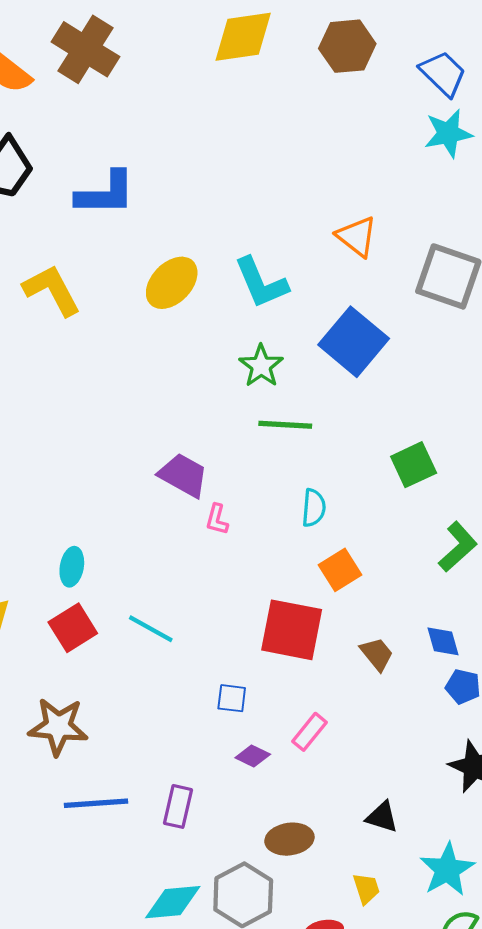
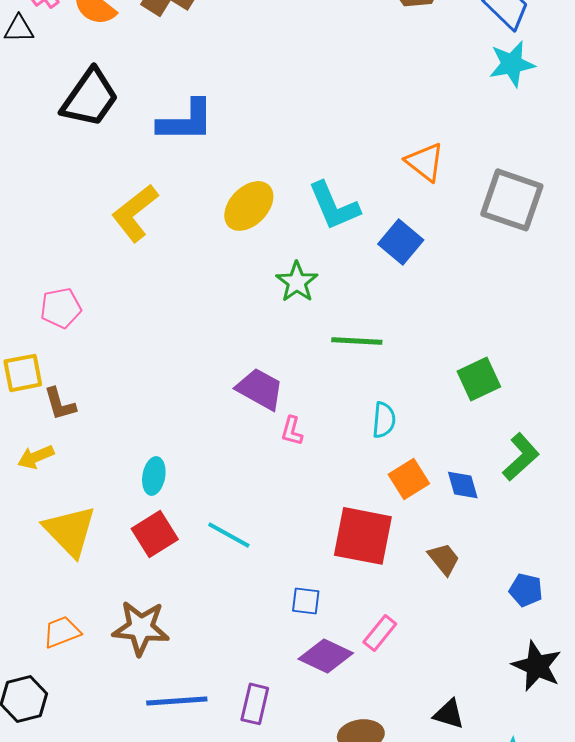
yellow L-shape: (52, 290) -> (135, 213), turned -100
blue square: (354, 342) -> (401, 242), moved, size x0.7
green star: (261, 366) -> (297, 282), moved
blue diamond: (443, 641) -> (463, 485), moved
purple diamond: (253, 756) -> (326, 656), size x1.6

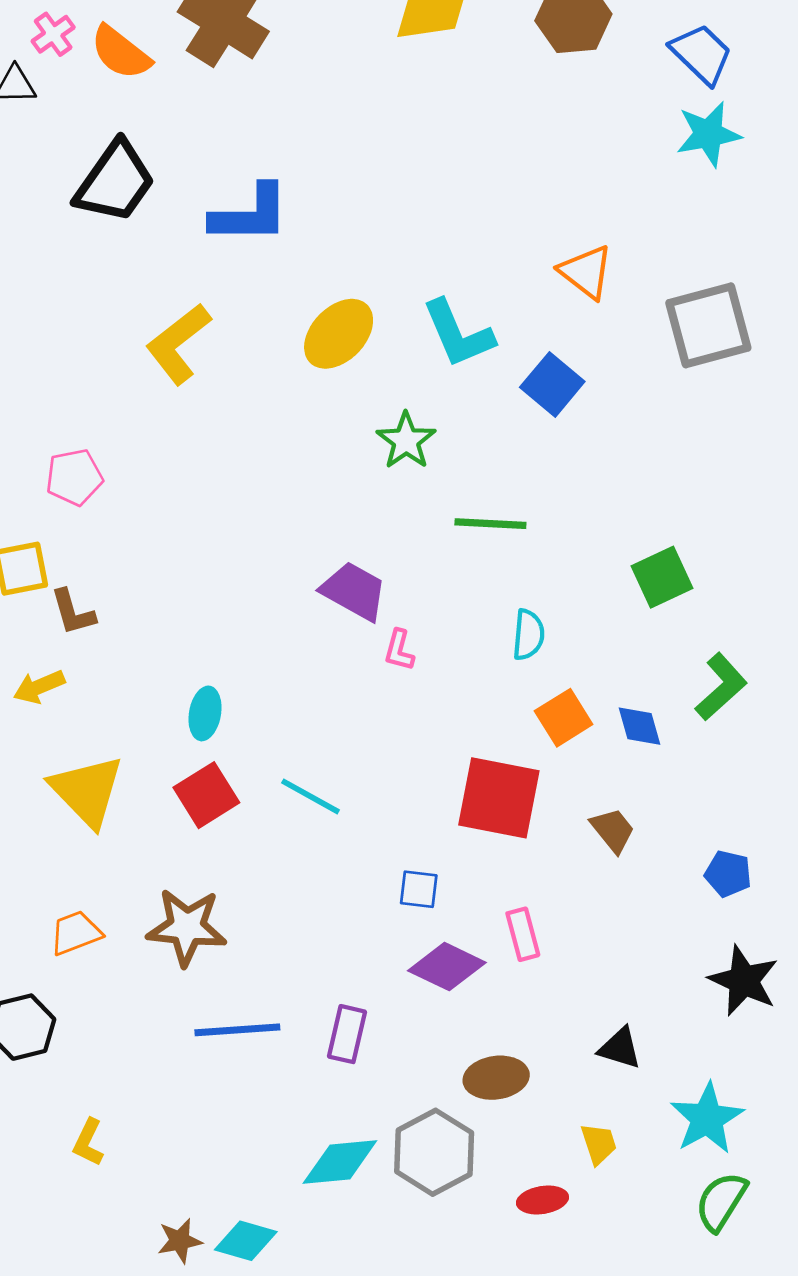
gray square: (512, 200) -> (708, 325), turned -34
pink rectangle: (380, 633) -> (523, 934), turned -54

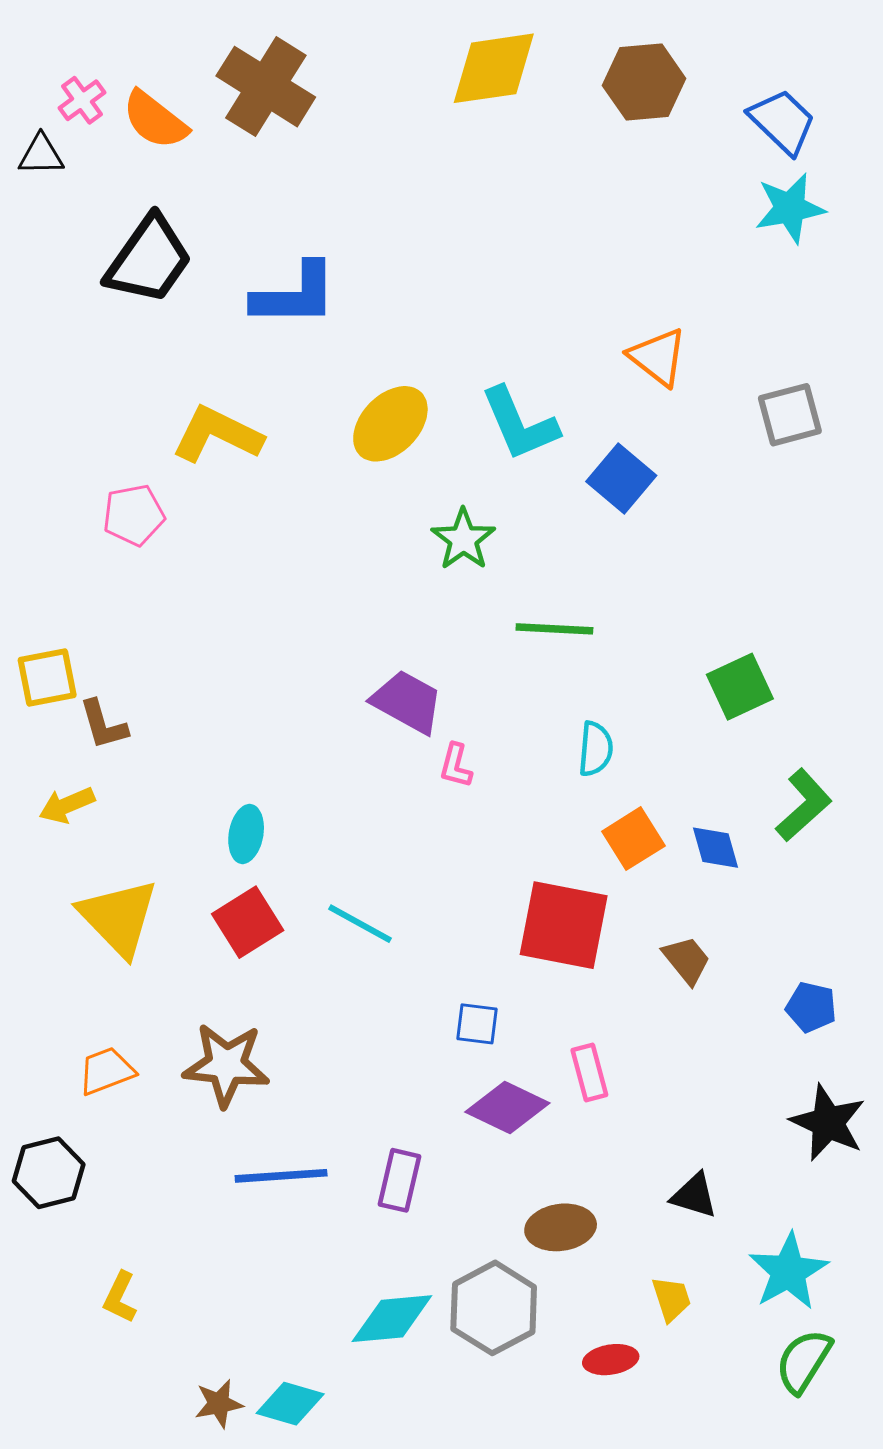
gray square: (708, 325) -> (790, 415), size x0.7
yellow L-shape: (178, 344) -> (217, 434), turned 64
pink pentagon: (74, 477) -> (134, 515), moved

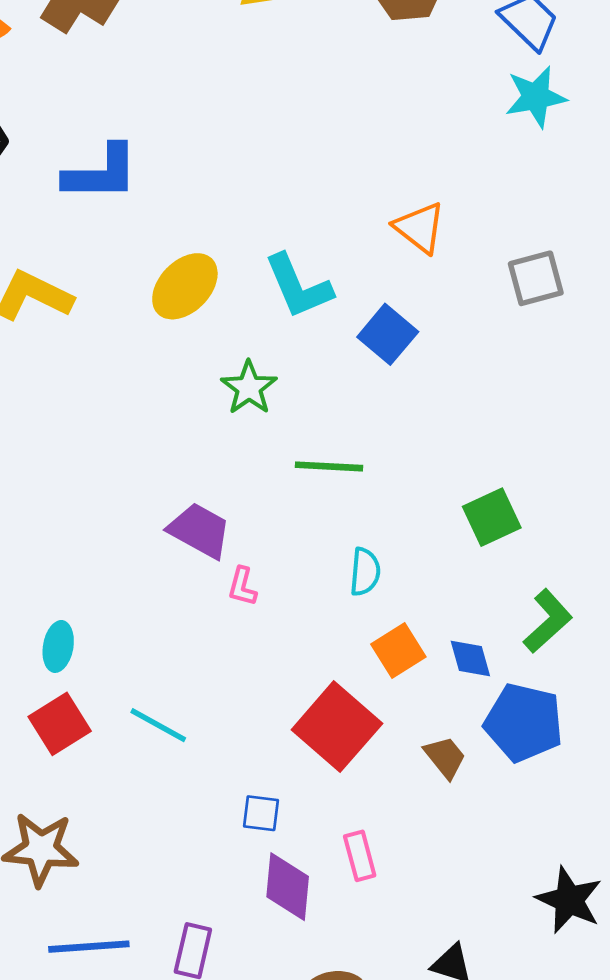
red square: (564, 925) -> (337, 727), turned 30
blue pentagon: (811, 1007) -> (524, 723), moved, size x1.8
purple diamond: (507, 1107) -> (288, 887), turned 70

